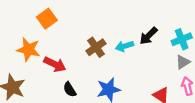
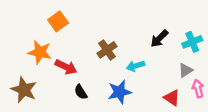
cyan arrow: (125, 46) -> (135, 66), moved
gray triangle: (183, 62) -> (185, 70), moved

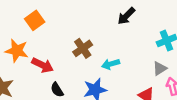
black arrow: (159, 39) -> (126, 16), moved

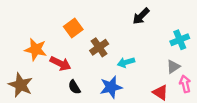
orange square: (35, 20) -> (73, 28), moved

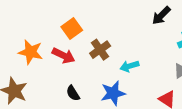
black arrow: (141, 16) -> (161, 16), moved
red arrow: (60, 63) -> (64, 56), moved

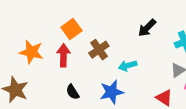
black arrow: (161, 16) -> (147, 28), moved
red arrow: (64, 56) -> (63, 55), turned -115

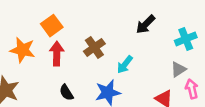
orange square: (71, 29) -> (52, 26), moved
cyan arrow: (128, 66) -> (125, 65), turned -36

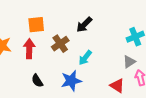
black arrow: (146, 24) -> (84, 25), moved
orange square: (52, 26) -> (36, 25), moved, turned 30

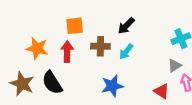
brown cross: (60, 44) -> (100, 46), turned 36
cyan arrow: (85, 58) -> (126, 52), moved
black semicircle: (37, 81) -> (52, 83), moved, size x1.6

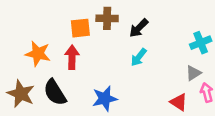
brown cross: (100, 46) -> (107, 18), moved
blue star: (112, 86) -> (105, 99), moved

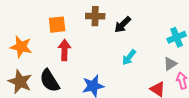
orange square: (80, 28) -> (57, 25), moved
orange star: (38, 54) -> (21, 47), moved
cyan arrow: (139, 57) -> (129, 57), moved

